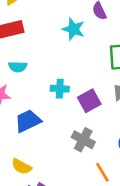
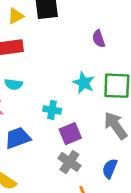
cyan star: (73, 29) -> (84, 83), moved
purple square: (89, 101) -> (70, 134), moved

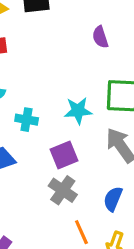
cyan star: (84, 83) -> (78, 111), moved, turned -30
cyan cross: (52, 110) -> (27, 120), moved

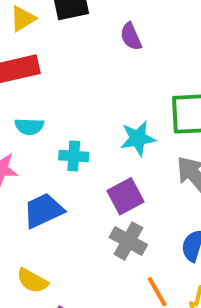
purple semicircle: (100, 37) -> (131, 37), moved

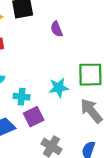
purple square: (126, 196) -> (34, 117), moved

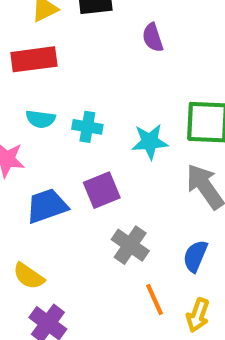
cyan cross: (22, 97) -> (87, 127), moved

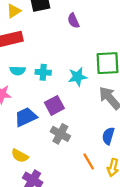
gray cross: (130, 245) -> (60, 134), moved

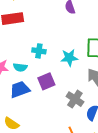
cyan semicircle: (18, 71) -> (20, 67), moved
gray cross: (60, 134) -> (75, 99), moved

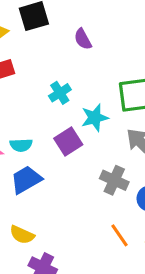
cyan cross: (39, 51) -> (60, 93), moved, turned -32
purple square: (46, 81) -> (68, 141), moved

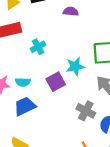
purple semicircle: (83, 39) -> (71, 11), turned 120
cyan cross: (60, 93) -> (38, 47), moved

